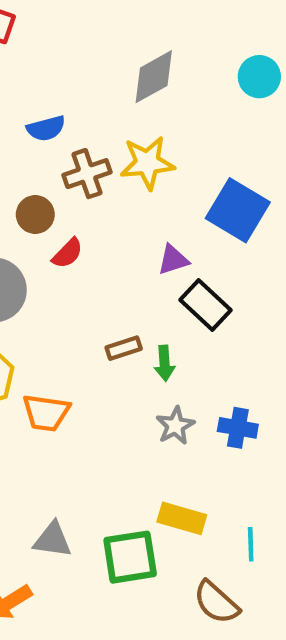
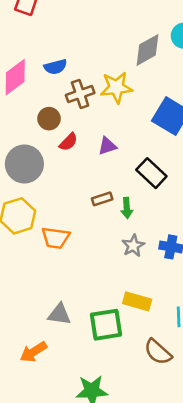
gray diamond: (154, 77) -> (147, 50), moved
purple triangle: (173, 260) -> (107, 146), moved

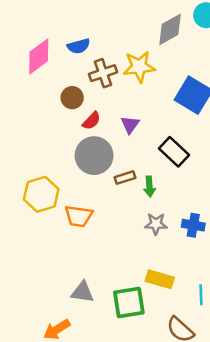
purple triangle: (107, 146) -> (130, 125), turned -36
gray circle: (24, 164) -> (94, 156), moved
gray star: (133, 246) -> (156, 224), turned 30

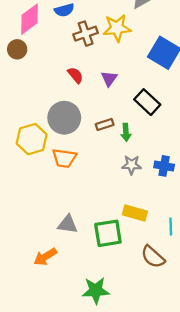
brown circle: (72, 98) -> (17, 49), moved
red semicircle: (91, 121) -> (75, 75), turned -84
gray circle: (94, 156) -> (64, 118), moved

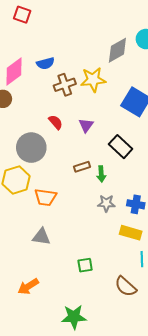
gray circle: (64, 118) -> (31, 148), moved
yellow rectangle: (135, 213) -> (131, 233), moved
gray triangle: (68, 224) -> (41, 237), moved
green square: (108, 233) -> (85, 265), size x0.6

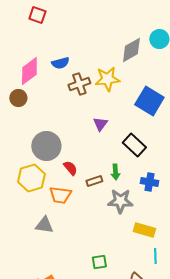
red semicircle: (56, 122) -> (70, 168), moved
brown rectangle: (82, 167) -> (94, 181), moved
gray star: (106, 203) -> (120, 201), size x1.4
blue cross: (136, 204) -> (149, 182), moved
gray triangle: (41, 237) -> (44, 225), moved

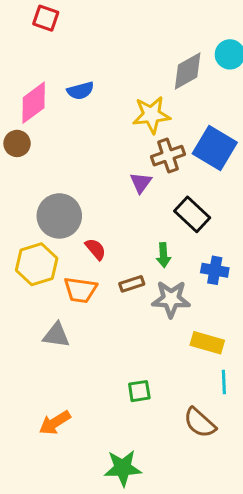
brown cross: (79, 84) -> (168, 156), moved
brown rectangle: (94, 181) -> (132, 284), moved

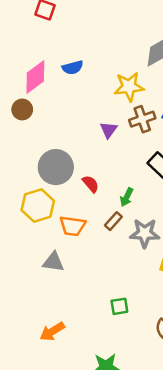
purple triangle: (141, 183) -> (109, 130), moved
red semicircle: (96, 249) -> (91, 184), moved
green arrow: (163, 255) -> (127, 197), moved, turned 30
brown rectangle: (132, 284) -> (113, 221), turned -30

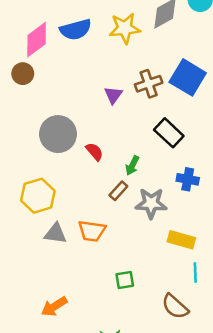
blue semicircle: (73, 67) -> (76, 30), size x1.4
yellow star: (129, 87) -> (125, 28), moved
yellow hexagon: (38, 205) -> (38, 196), moved
orange trapezoid: (73, 226) -> (92, 231), moved

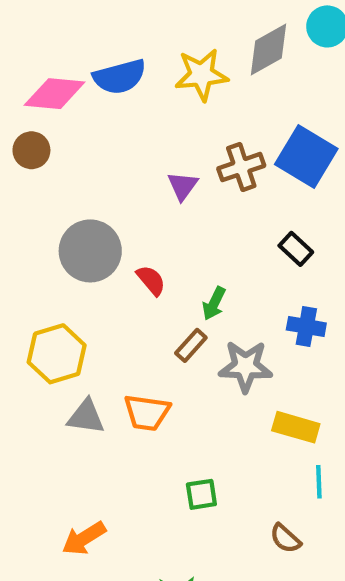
pink diamond: (37, 40) -> (55, 94), turned 42
black rectangle: (169, 133) -> (296, 249), moved, size x0.7
brown semicircle: (175, 306) -> (285, 538), size x0.7

